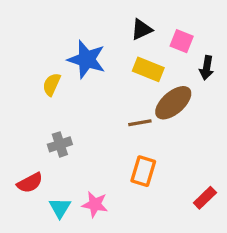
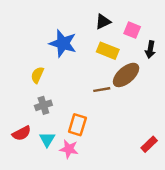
yellow semicircle: (52, 84) -> (37, 75), moved
orange rectangle: (143, 171) -> (77, 125), moved
cyan triangle: (60, 208) -> (47, 139), moved

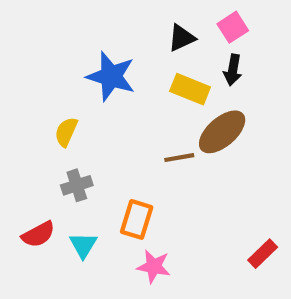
pink square: (132, 30) -> (233, 27), moved, turned 35
black arrow: (150, 49) -> (233, 70), moved
pink star: (69, 149) -> (154, 266), moved

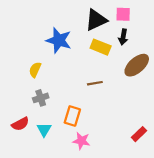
pink square: (233, 27) -> (123, 14), turned 35
black triangle: (181, 38) -> (96, 20), size x1.5
brown ellipse: (222, 132) -> (137, 65), moved

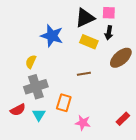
gray cross: (41, 98) -> (36, 87), size x1.6
pink star: (81, 141) -> (83, 123), moved

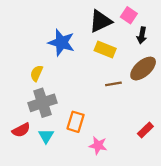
pink square: (109, 13) -> (129, 15), turned 32
black arrow: (109, 33) -> (142, 35), moved
brown line: (84, 74) -> (113, 84), moved
red rectangle: (123, 119) -> (145, 130), moved

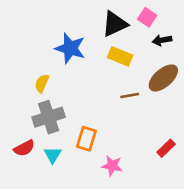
black arrow: (142, 35) -> (162, 40), turned 70

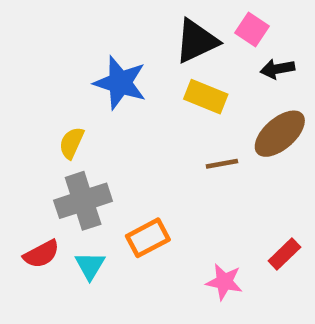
orange rectangle: (86, 139) -> (148, 238), turned 45
pink star: (112, 166) -> (224, 282), moved

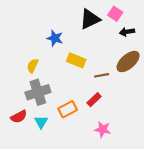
blue star: (120, 83) -> (55, 38), size x0.7
yellow rectangle: (206, 97) -> (76, 60), moved
red rectangle: (284, 254) -> (94, 100), moved

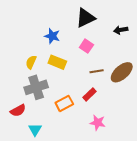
pink square: (115, 14) -> (86, 46), moved
yellow rectangle: (76, 60) -> (57, 62), moved
brown ellipse: (128, 62) -> (122, 72), moved
cyan triangle: (41, 122) -> (35, 130), moved

